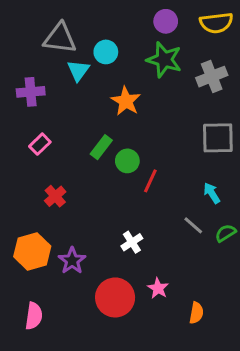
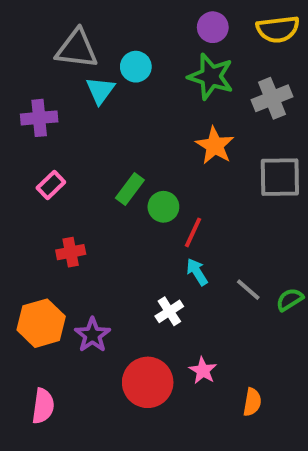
orange star: (126, 101) -> (215, 146), moved
cyan arrow: (212, 193) -> (197, 272), moved
red cross: (55, 196) -> (71, 252), turned 30

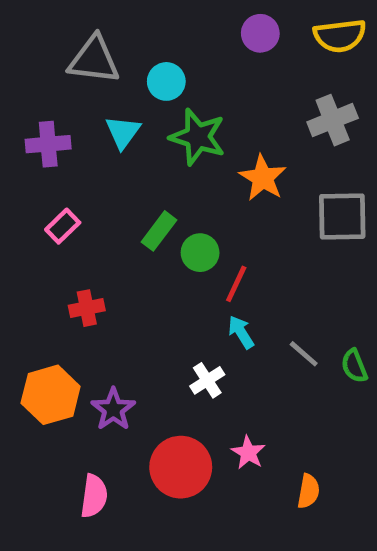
green star: (211, 77) -> (198, 137), moved
cyan triangle: (100, 90) -> (123, 132), moved
green semicircle: (290, 299) -> (354, 366), turned -80
pink semicircle: (43, 406) -> (94, 496), moved

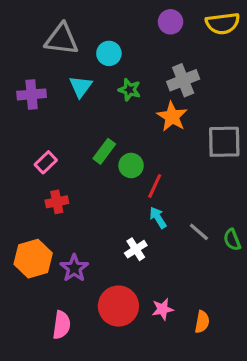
gray cross: (333, 120) -> (183, 80), moved
green star: (198, 137) -> (129, 90), size x0.6
pink rectangle: (63, 226) -> (46, 162), moved
pink star: (248, 453) -> (163, 309), moved, turned 30

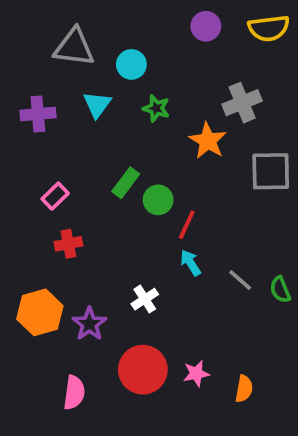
gray cross: (183, 80) -> (242, 103), moved
white cross: (136, 249) -> (145, 299), moved

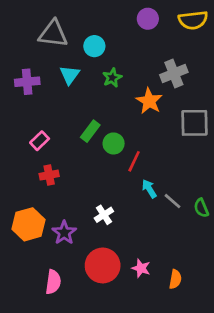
green star: (156, 108) -> (112, 78), turned 30
cyan arrow: (191, 263) -> (149, 189), moved
pink star: (196, 373) -> (141, 268), turned 30

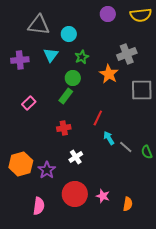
green circle: (114, 143) -> (73, 78), moved
red cross: (49, 175) -> (64, 128), moved

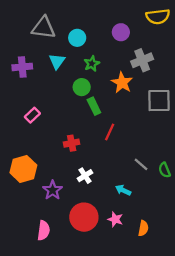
purple circle: (108, 14) -> (121, 32), moved
green rectangle: (66, 96) -> (94, 106), moved, turned -63
cyan arrow: (109, 138) -> (123, 190), moved, turned -32
orange hexagon: (21, 164) -> (23, 169), moved

